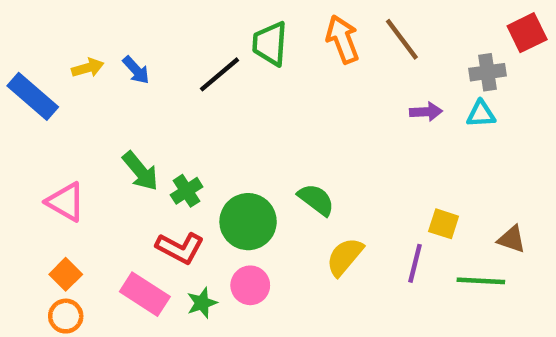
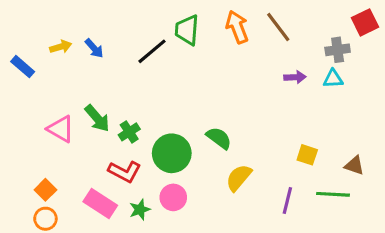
blue rectangle: (33, 96) -> (23, 67), size x0.7
pink triangle: (66, 202) -> (61, 129), moved
purple line: (415, 263) -> (287, 200), moved

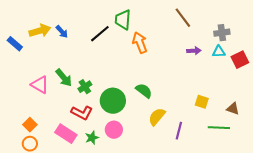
red square: (365, 22) -> (240, 60), moved
orange arrow: (237, 27) -> (140, 43), moved
yellow arrow: (61, 47) -> (40, 31), size x1.5
purple line: (287, 200) -> (179, 131), moved

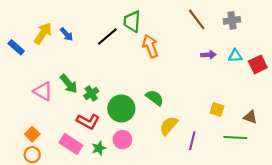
yellow arrow: (40, 31) -> (43, 33), turned -40
gray cross: (222, 33) -> (232, 20), moved

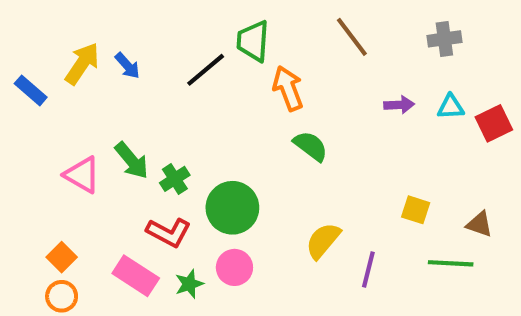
brown line: (197, 19) -> (352, 37), moved
green semicircle: (155, 98) -> (311, 146), moved

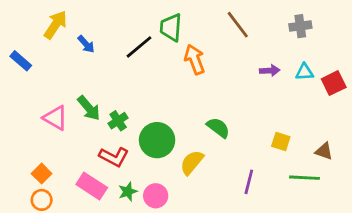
yellow arrow: (82, 64) -> (55, 25), moved
green semicircle: (311, 146) -> (218, 128), moved
yellow semicircle: (323, 241) -> (192, 162), moved
pink circle: (234, 267) -> (156, 196), moved

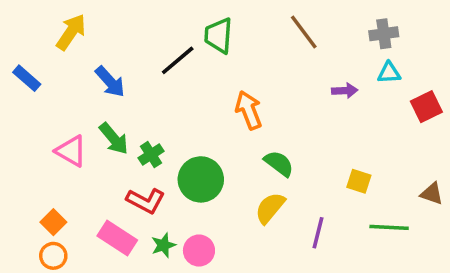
blue arrow: (86, 44) -> (110, 82), moved, size x1.4
orange arrow: (195, 59) -> (249, 110), moved
cyan triangle: (304, 72) -> (389, 73), moved
brown triangle: (324, 151) -> (432, 194), moved
yellow semicircle: (192, 162) -> (270, 208), moved

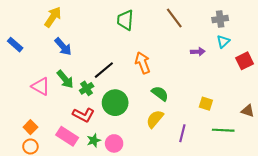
yellow arrow: (71, 32) -> (53, 17), moved
black line: (178, 60) -> (104, 70), moved
cyan triangle: (389, 73) -> (223, 41), turned -40

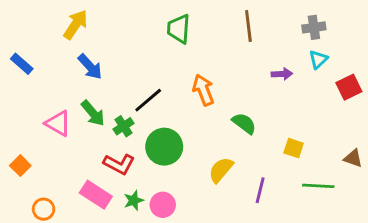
brown line: (174, 18) -> (248, 26), turned 30
green semicircle: (160, 93) -> (244, 123), moved
orange square: (30, 127) -> (20, 166), moved

